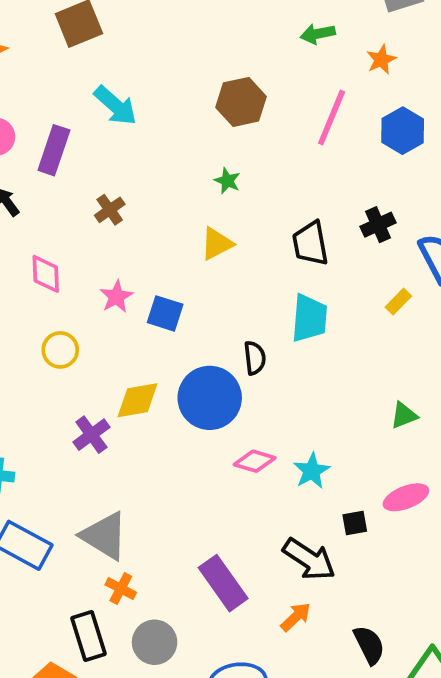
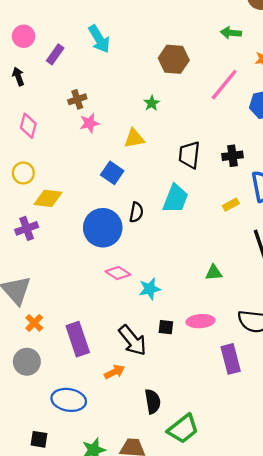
purple rectangle: (54, 150) -> (55, 54), size x0.7
pink star: (116, 297) -> (89, 123), moved
blue square: (165, 313) -> (112, 173), moved
yellow diamond: (137, 400) -> (48, 198), moved
orange cross: (121, 589) -> (34, 323), moved

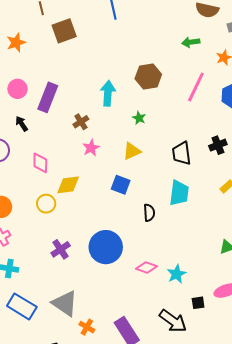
cyan arrow: (99, 39) -> (108, 93), moved, turned -130
purple rectangle: (55, 54) -> (48, 97), size x1.6
brown cross: (77, 99) -> (81, 122), moved
yellow diamond: (48, 198) -> (68, 185), moved
blue circle: (103, 228) -> (106, 247), moved

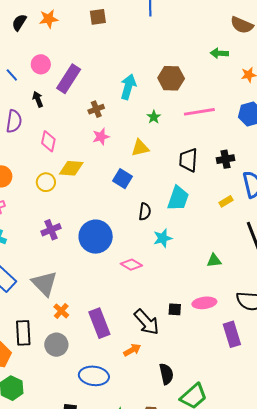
brown square: (64, 31) -> (98, 17), size x0.7
pink line: (196, 87) -> (199, 112), moved, turned 44
cyan star: (177, 274) -> (163, 238), moved

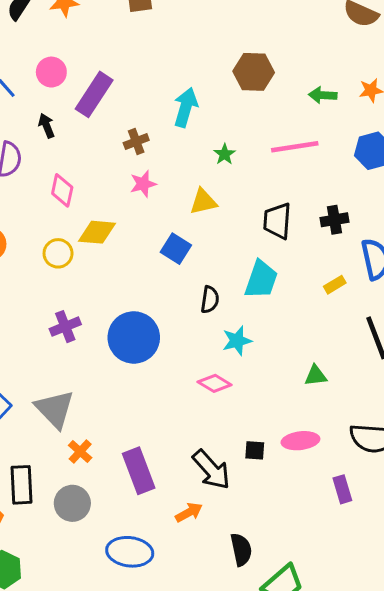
green arrow: (219, 53) -> (323, 95), moved
brown hexagon: (171, 78) -> (254, 72), moved
pink diamond: (131, 265) -> (215, 383), moved
purple rectangle: (232, 334) -> (342, 489), size x0.7

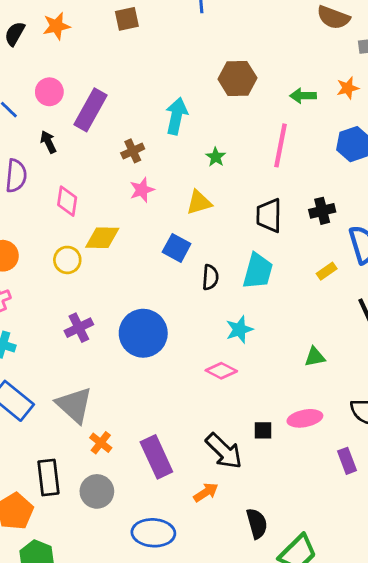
pink line: (295, 147) -> (281, 145), turned -66
black semicircle: (210, 300) -> (210, 277), moved

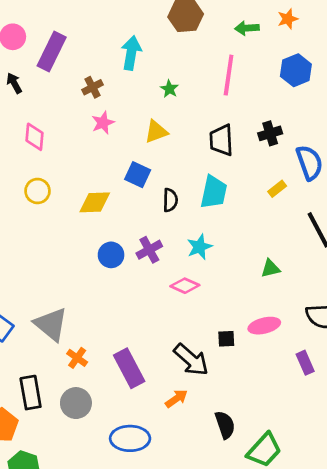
yellow diamond: (102, 238) -> (95, 202), moved
purple cross: (79, 328) -> (149, 250), moved
blue circle: (143, 333) -> (111, 255), size x0.6

